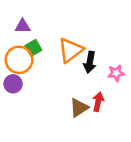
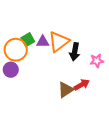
purple triangle: (23, 26) -> (43, 42), moved
red arrow: (98, 102) -> (82, 85), turned 49

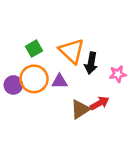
purple triangle: (43, 42) -> (60, 81), moved
orange triangle: (59, 42) -> (72, 51), turned -40
orange circle: (16, 50) -> (34, 79), moved

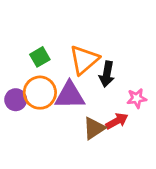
orange triangle: (72, 51) -> (84, 60), turned 36
pink star: (118, 74) -> (137, 98), moved
purple triangle: (60, 81) -> (70, 95), size x1.6

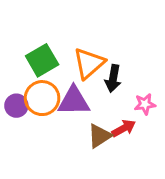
green square: (40, 57) -> (42, 60), size x1.5

